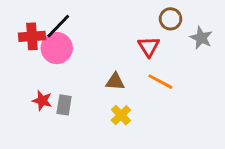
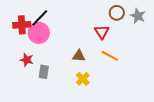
gray star: (201, 38) -> (138, 16), moved
red star: (42, 101) -> (27, 60), moved

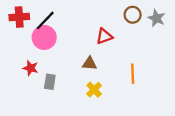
red cross: (22, 25) -> (19, 17), moved
red triangle: (102, 32) -> (104, 36), moved, turned 42
orange line: (110, 56) -> (133, 74), moved, turned 60

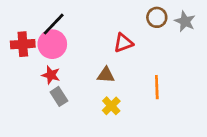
red cross: (19, 17) -> (23, 44), moved
red star: (31, 68) -> (51, 75), moved
gray rectangle: (50, 82) -> (59, 96), turned -42

